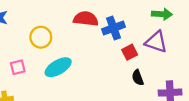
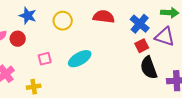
blue cross: (113, 28) -> (140, 24), moved, turned -30
yellow circle: (41, 37) -> (63, 21), moved
black semicircle: (138, 78) -> (149, 68), size x1.6

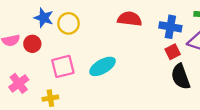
yellow circle: (63, 21) -> (69, 23), moved
blue cross: (140, 24) -> (170, 27), turned -30
pink square: (45, 59) -> (63, 66), size x1.5

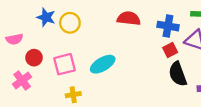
red circle: (32, 44) -> (34, 58), moved
yellow cross: (50, 98) -> (73, 95), moved

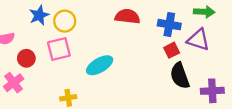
blue star: (46, 17) -> (39, 15), turned 30
pink square: (65, 64) -> (59, 49), moved

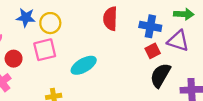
blue star: (39, 15) -> (26, 17), turned 30
red semicircle: (127, 16) -> (110, 19), turned -95
black semicircle: (180, 76) -> (160, 75), turned 50

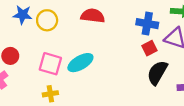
red semicircle: (110, 19) -> (93, 16), moved, turned 95
pink square: (45, 50) -> (50, 64), moved, turned 30

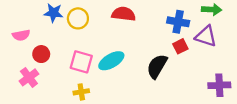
black semicircle: (157, 73) -> (157, 66), moved

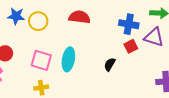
cyan ellipse: (111, 61) -> (68, 59), turned -50
black semicircle: (157, 66) -> (110, 64), size x0.6

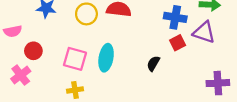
yellow circle: (38, 21) -> (86, 14), moved

